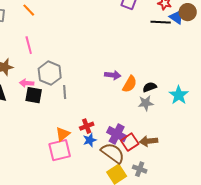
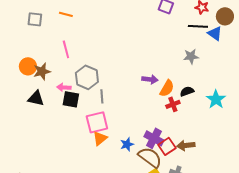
orange line: (29, 10) -> (66, 14), turned -32
blue triangle: (177, 17) -> (215, 33), moved
gray star: (146, 103) -> (191, 56), moved
red cross: (87, 126) -> (173, 104), moved
pink square: (60, 150) -> (97, 122), moved

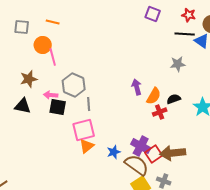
orange circle: (28, 66) -> (43, 45), moved
purple arrow: (150, 79) -> (137, 87), turned -112
brown arrow: (186, 145) -> (173, 153), size x1.4

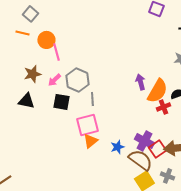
orange line: (53, 22) -> (22, 33), moved
gray square: (22, 27) -> (30, 14), moved, turned 35
pink arrow: (51, 95) -> (54, 80), moved, turned -48
orange semicircle: (154, 96) -> (157, 91), size x1.4

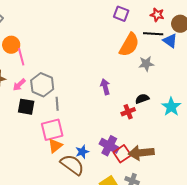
orange semicircle: (157, 91) -> (129, 45), moved
brown semicircle: (140, 160) -> (72, 165), moved

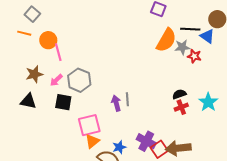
red star: (157, 15) -> (194, 56), moved
gray star: (146, 64) -> (182, 47), moved
purple arrow: (105, 87) -> (116, 103), moved
gray line: (57, 104) -> (127, 99), moved
red cross: (128, 112) -> (181, 107), moved

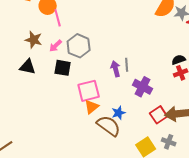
brown star: (34, 74) -> (34, 40), turned 30
purple cross: (146, 141) -> (143, 87), moved

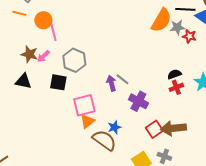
pink arrow: (56, 46) -> (43, 56), moved
gray line: (127, 65) -> (122, 79), turned -48

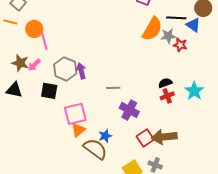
gray line: (122, 79) -> (113, 88), turned -40
purple arrow: (111, 83) -> (81, 71), moved

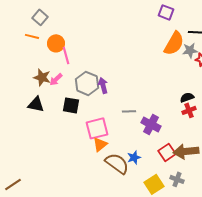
gray line: (113, 88) -> (129, 111), moved
blue star: (105, 136) -> (134, 157), moved

